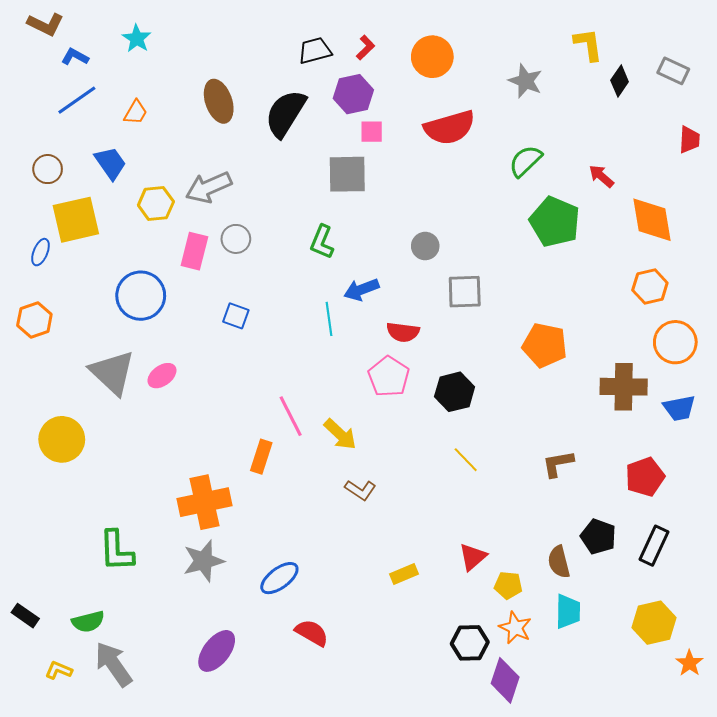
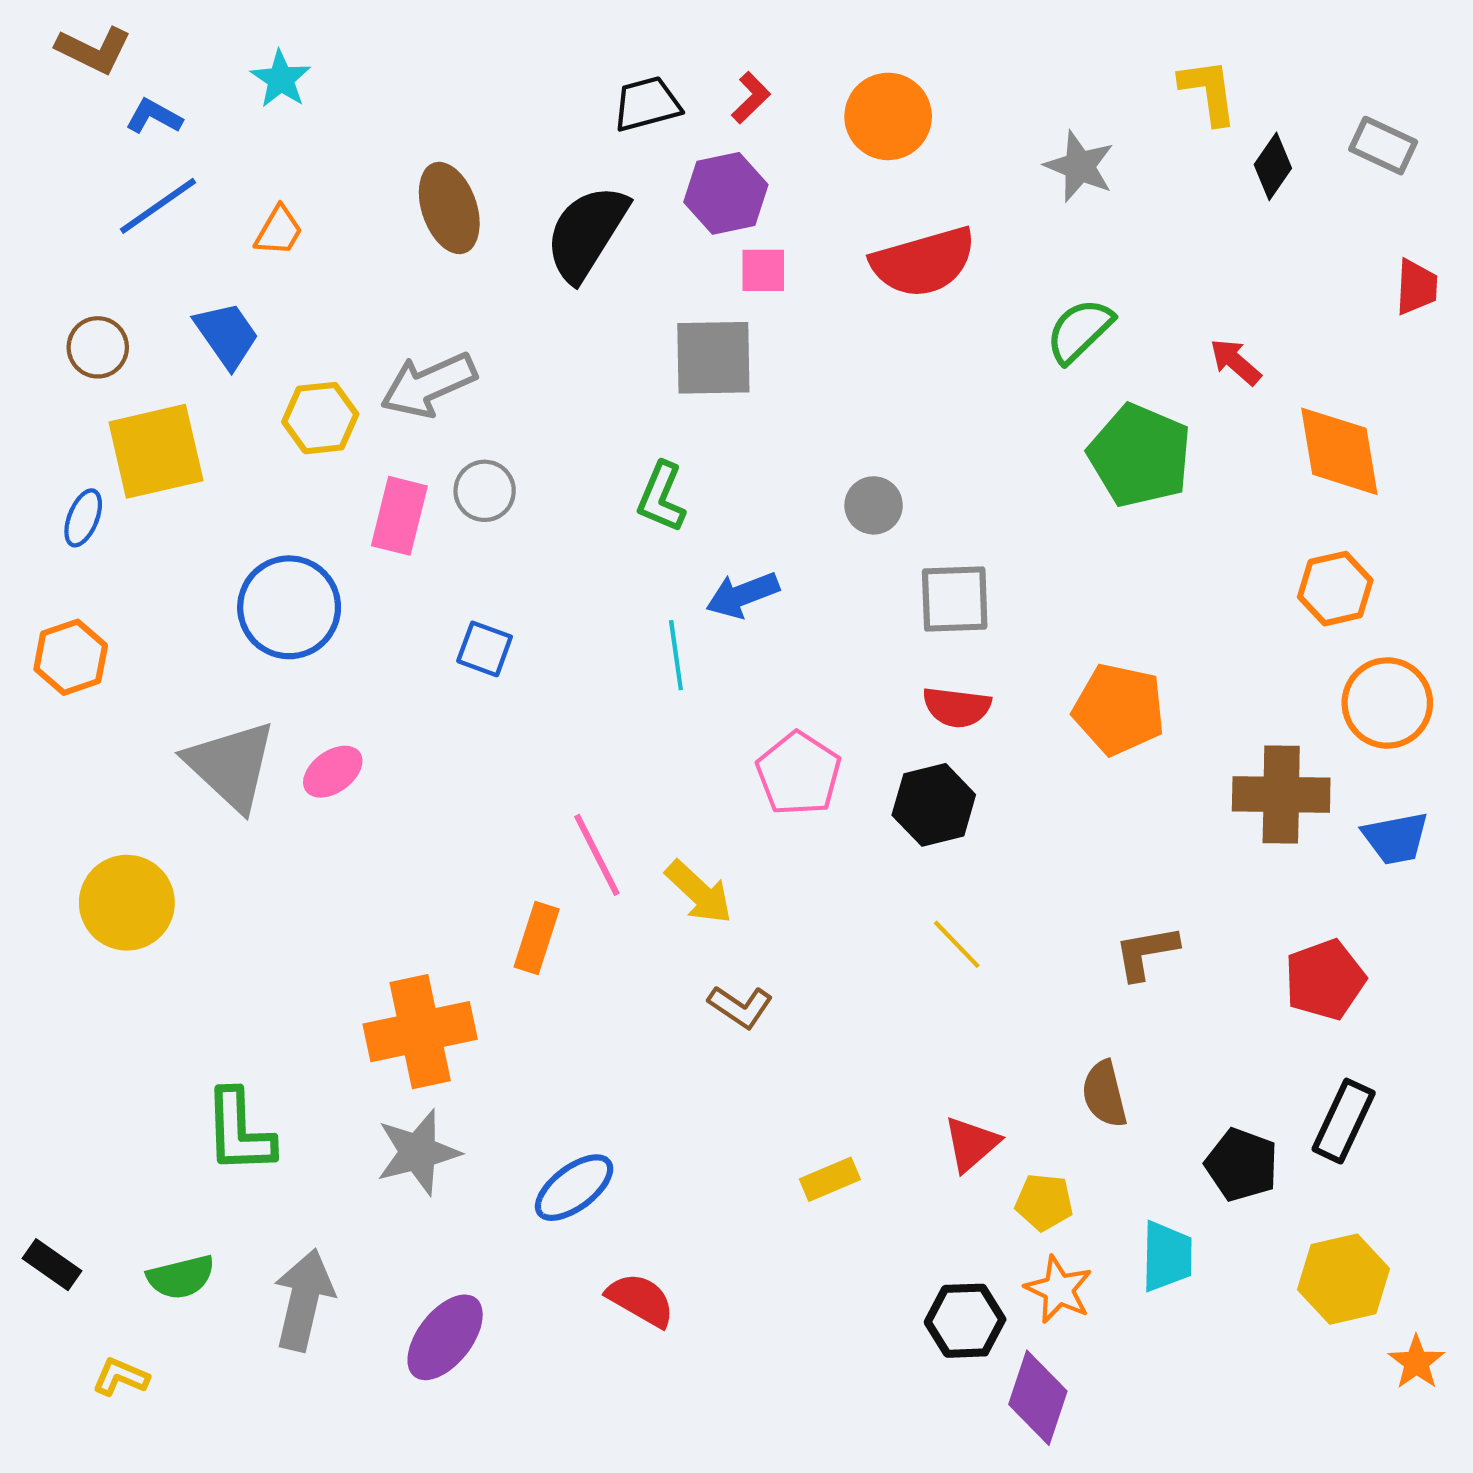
red semicircle: (403, 332) -> (957, 707), moved
black pentagon: (598, 537) -> (1242, 1165), moved
brown semicircle: (559, 562) -> (1104, 1094), moved
gray arrow: (113, 664) -> (304, 1300), moved, turned 48

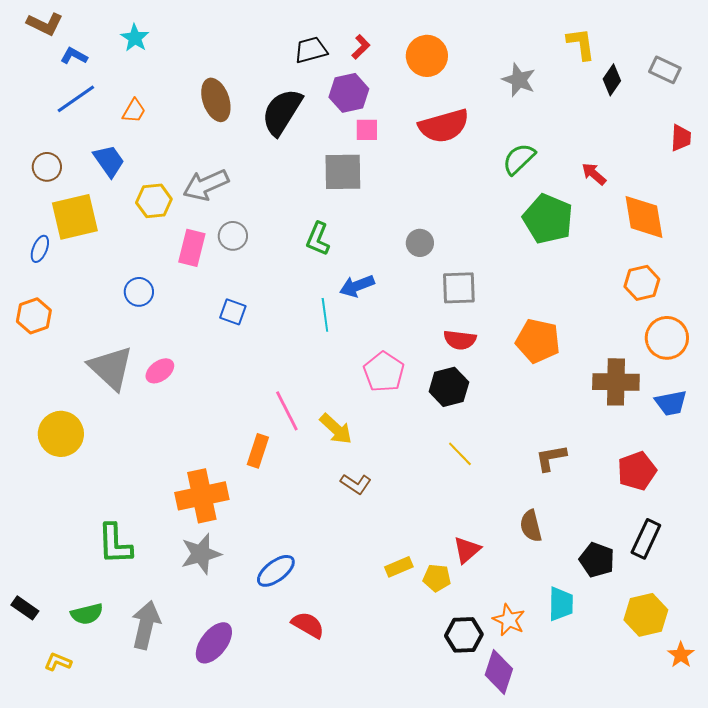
blue circle: (289, 607) -> (139, 292), size x0.6
yellow pentagon: (1044, 1202) -> (437, 578), moved

